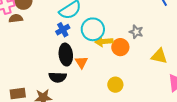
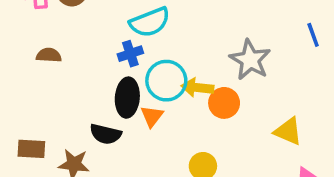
brown semicircle: (16, 18) -> (49, 55), moved
cyan circle: (93, 29) -> (166, 81), moved
gray star: (136, 32) -> (250, 60), moved, size x1.6

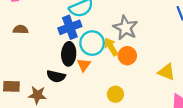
blue cross: (130, 54) -> (70, 27), size x1.5
gray star: (250, 60) -> (125, 28), moved
yellow arrow: (197, 88) -> (111, 47), turned 54

